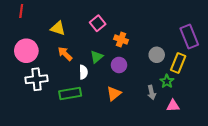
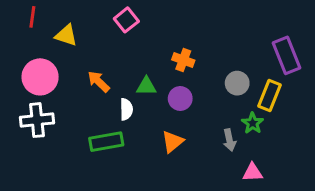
pink square: (98, 23) -> (126, 20), moved
yellow triangle: (58, 28) -> (66, 35), moved
green triangle: (97, 57) -> (146, 86), turned 40
white cross: (37, 79) -> (37, 120), moved
pink triangle: (173, 106) -> (253, 172), moved

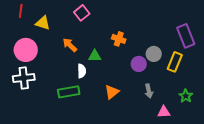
orange arrow: (99, 82) -> (70, 45), moved
purple circle: (180, 99) -> (139, 64), moved
green star: (253, 123) -> (186, 96), moved

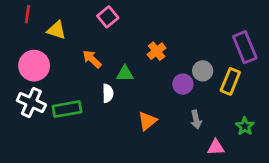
orange cross: (119, 39) -> (157, 51), turned 32
white cross: (24, 78) -> (31, 103), turned 30
green rectangle: (69, 92) -> (67, 109), moved

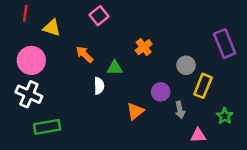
yellow rectangle: (230, 81) -> (203, 86), moved
purple circle: (183, 84) -> (161, 92), moved
green rectangle: (67, 109) -> (47, 127), moved

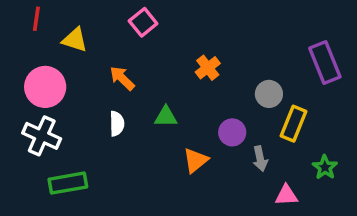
green triangle: (115, 68) -> (166, 117), moved
white semicircle: (99, 86) -> (117, 124), moved

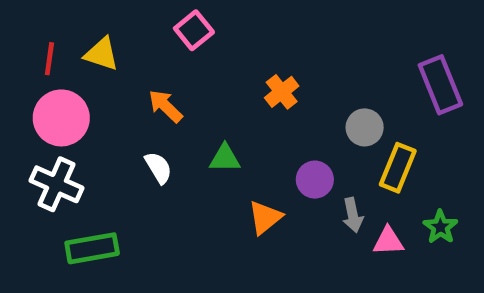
red line: (36, 19) -> (49, 59), moved
white semicircle: (117, 124) -> (158, 168), turned -30
pink triangle: (286, 195) -> (388, 241), moved

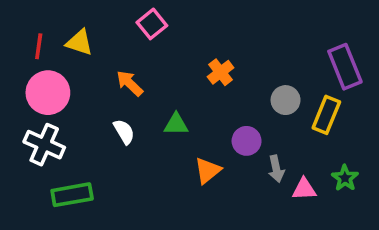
yellow rectangle: (398, 168) -> (326, 115), moved

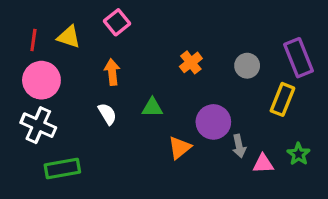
pink square: (152, 24) -> (117, 22), moved
orange arrow: (130, 83) -> (112, 72), turned 40
gray circle: (286, 100) -> (247, 66), moved
purple circle: (247, 141) -> (213, 122), size x1.4

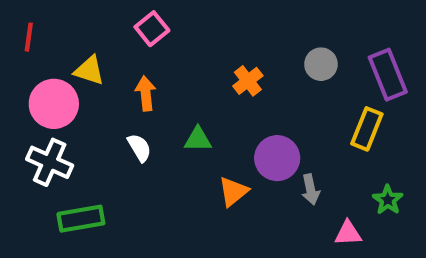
yellow triangle: (69, 37) -> (89, 70), moved
red line: (33, 40) -> (29, 37), moved
gray circle: (247, 66) -> (321, 64), moved
pink triangle: (263, 164) -> (348, 233), moved

